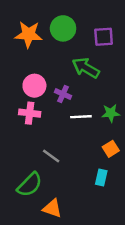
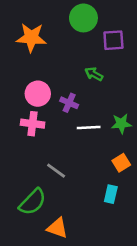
green circle: (63, 28) -> (83, 18), moved
green arrow: (86, 68) -> (94, 74), size x0.6

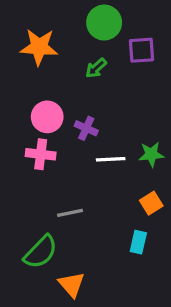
green arrow: (94, 74) -> (96, 68), moved, turned -72
gray line: (56, 171) -> (70, 213), turned -48
orange triangle: (57, 228) -> (72, 284), turned 30

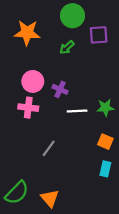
orange square: (151, 203) -> (105, 142), turned -35
gray line: (70, 213) -> (49, 148), turned -42
cyan rectangle: (138, 242) -> (105, 169), moved
green semicircle: (41, 252) -> (17, 193), moved

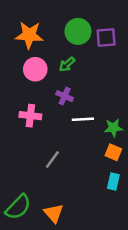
green circle: (72, 16) -> (78, 31), moved
green arrow: (67, 47) -> (67, 64), moved
pink circle: (33, 81) -> (35, 69), moved
green star: (105, 108) -> (113, 128), moved

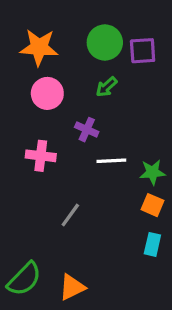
green arrow: (67, 64) -> (106, 87), moved
orange triangle: (54, 213) -> (72, 287), turned 45

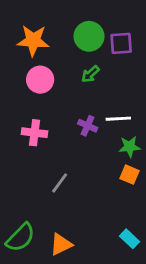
purple cross: (87, 130) -> (88, 126), moved
white line: (111, 161) -> (118, 119), moved
cyan rectangle: (152, 244) -> (129, 239), moved, turned -60

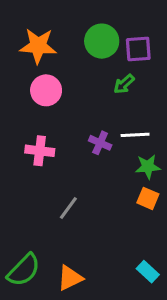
green arrow: (90, 74) -> (124, 84), moved

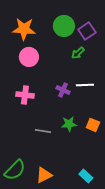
purple square: (138, 49) -> (87, 31), turned -30
green star: (148, 167) -> (69, 124), moved
gray line: (68, 208) -> (43, 131), turned 63
cyan rectangle: (148, 272) -> (86, 176), moved

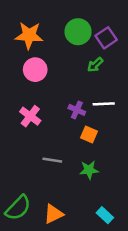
pink cross: (25, 95) -> (30, 116), turned 30
green star: (69, 124) -> (89, 170), moved
orange square: (93, 125) -> (89, 134), moved

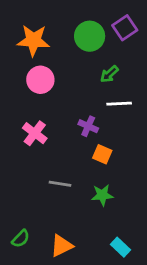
purple square: (106, 38) -> (125, 28), moved
white line: (104, 104) -> (119, 104), moved
green semicircle: (18, 208) -> (21, 239), size x0.6

